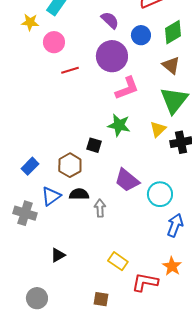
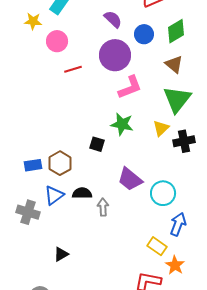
brown hexagon: (70, 165) -> (60, 163), moved
blue rectangle: (30, 166) -> (33, 165), turned 36
yellow rectangle: (118, 261) -> (157, 246), moved

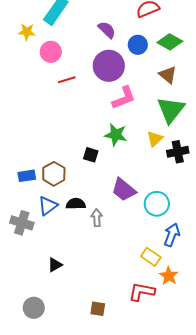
green diamond: (176, 31) -> (170, 42), turned 60

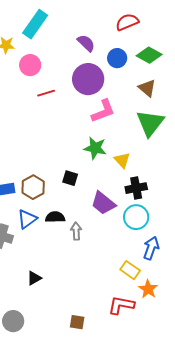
yellow triangle: (155, 139) -> (122, 160), moved, turned -30
black cross: (178, 152) -> (136, 188), moved
black square: (91, 155) -> (70, 178), moved

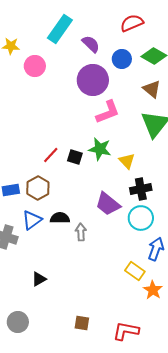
cyan rectangle: (35, 24) -> (60, 29), moved
red line: (46, 93) -> (51, 155), moved, turned -30
black square: (70, 178) -> (75, 157), moved
red L-shape: (121, 305) -> (126, 331), moved

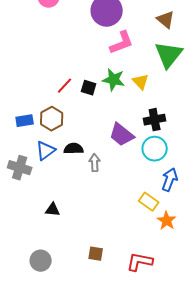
yellow triangle: (127, 161) -> (141, 82), moved
black triangle: (39, 279) -> (53, 210), turned 35
gray circle: (18, 322) -> (41, 261), moved

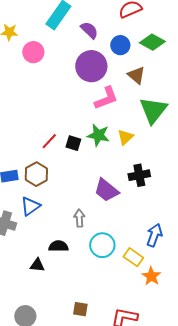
brown triangle: (166, 20) -> (136, 75), moved
yellow triangle: (141, 82) -> (125, 137), turned 30
black semicircle: (74, 149) -> (58, 246), moved
cyan circle: (155, 149) -> (102, 245), moved

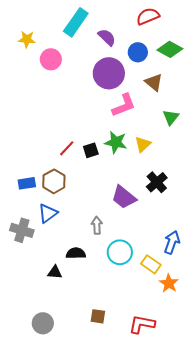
green triangle: (153, 110) -> (171, 117), size x0.6
black square: (73, 143) -> (91, 150), turned -35
black cross: (139, 175) -> (157, 182), turned -30

